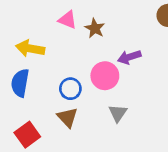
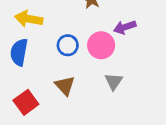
blue circle: (70, 89) -> (68, 45), moved

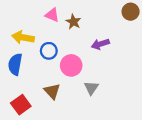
blue circle: (68, 45) -> (49, 51), moved
pink circle: (101, 45) -> (71, 65), moved

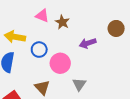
brown circle: (131, 12) -> (116, 28), moved

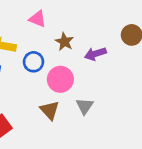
brown star: (62, 22) -> (64, 42), moved
brown triangle: (42, 87) -> (50, 110), moved

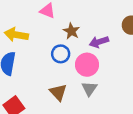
blue circle: (33, 62) -> (61, 54), moved
pink circle: (60, 79) -> (87, 65), moved

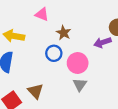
purple arrow: (99, 42) -> (102, 42), moved
brown triangle: (58, 92) -> (35, 91), moved

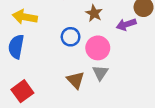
brown star: (64, 33) -> (94, 13), moved
brown triangle: (35, 91) -> (76, 80), moved

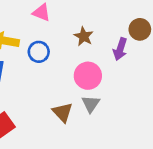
purple arrow: (126, 24) -> (120, 49), turned -54
blue circle: (71, 37) -> (39, 52), moved

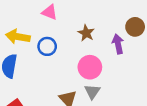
purple arrow: (120, 49) -> (118, 44), turned 150

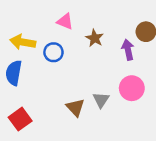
pink triangle: (50, 12) -> (65, 21), moved
pink circle: (90, 67) -> (132, 88), moved

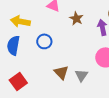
blue circle: (53, 52) -> (44, 41), moved
gray triangle: (101, 100) -> (81, 75), moved

